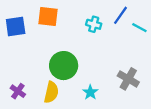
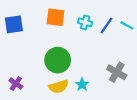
blue line: (120, 15) -> (106, 25), moved
orange square: (48, 16) -> (56, 17), moved
yellow semicircle: (51, 92) -> (59, 87), moved, turned 60

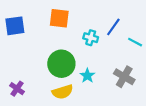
cyan cross: (85, 22) -> (91, 38), moved
cyan line: (127, 25) -> (135, 42), moved
cyan star: (82, 85) -> (87, 76), moved

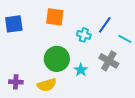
gray cross: (124, 77) -> (109, 61), moved
purple cross: (17, 89) -> (16, 82), turned -32
yellow semicircle: (62, 92) -> (47, 85), moved

